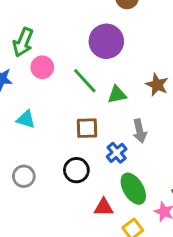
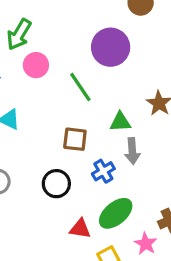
green triangle: (117, 95) -> (120, 122), moved
green ellipse: (133, 189) -> (116, 213), turned 72

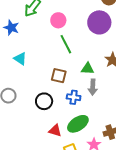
purple circle: (111, 47) -> (99, 22), moved
pink circle: (36, 65) -> (58, 20), moved
blue cross: (103, 171) -> (74, 97), turned 32

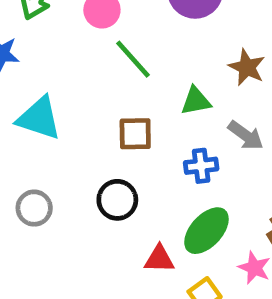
cyan triangle: (20, 59) -> (39, 118), size x1.5
gray arrow: (93, 87) -> (246, 135), moved, turned -42
blue cross: (74, 97) -> (201, 166), moved

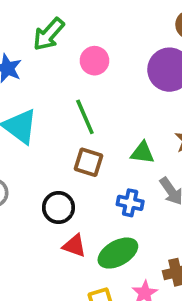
green line: (133, 59) -> (85, 117), moved
red triangle: (159, 259) -> (74, 246), moved

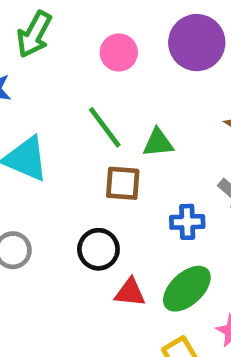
pink circle: (94, 61) -> (119, 53), moved
green triangle: (142, 153) -> (158, 143), moved

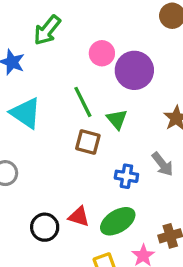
purple circle: (197, 43) -> (134, 70), moved
green triangle: (158, 143) -> (117, 119), turned 45
black circle: (98, 249) -> (45, 227), moved

